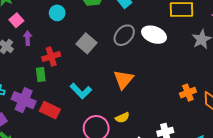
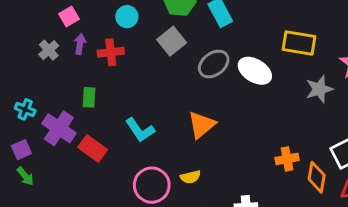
gray square: (87, 43) -> (172, 41), moved
red cross: (51, 56) -> (111, 52), moved

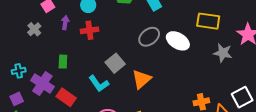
gray square: (172, 41) -> (115, 63), moved
purple arrow: (80, 44) -> (65, 23), moved
red cross: (111, 52) -> (89, 30), moved
gray star: (319, 89) -> (223, 53), turned 30
cyan cross: (25, 109) -> (19, 71), turned -32

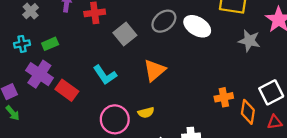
green rectangle: (63, 62) -> (50, 44), moved, turned 64
gray square: (115, 63) -> (125, 34), moved
cyan cross: (19, 71) -> (22, 44), moved

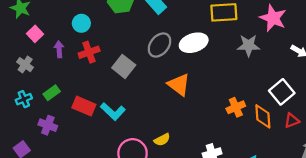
white ellipse: (197, 26) -> (194, 43), turned -36
orange triangle: (155, 70) -> (179, 85), moved, turned -30
purple cross: (39, 74) -> (48, 125), size x0.7
red rectangle: (67, 90) -> (84, 106), moved

